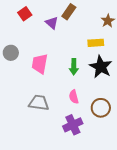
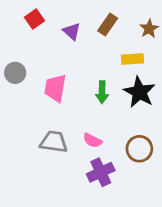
brown rectangle: (69, 12) -> (108, 25), moved
pink semicircle: (74, 97) -> (92, 140), moved, turned -48

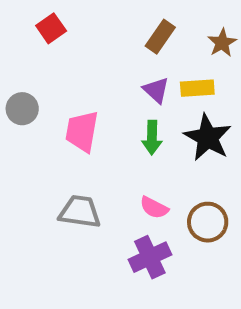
purple triangle: (72, 31) -> (156, 90), moved
pink semicircle: (92, 140) -> (154, 208), moved

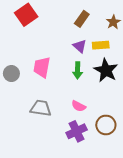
red square: (51, 28) -> (26, 15), size x1.5
gray circle: (22, 109) -> (11, 74), moved
brown circle: (208, 222) -> (106, 125), moved

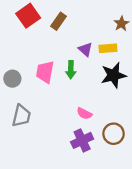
brown rectangle: (82, 19) -> (58, 21), moved
green arrow: (78, 70) -> (71, 70), moved
black star: (106, 70) -> (114, 75), turned 30
gray trapezoid: (41, 108) -> (21, 116), moved, turned 95

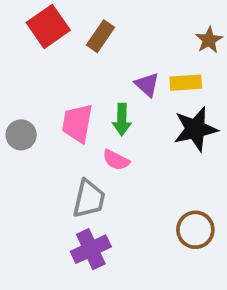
pink semicircle: (84, 113) -> (116, 160), moved
gray trapezoid: (21, 116) -> (89, 199), moved
purple cross: (82, 140) -> (91, 249), moved

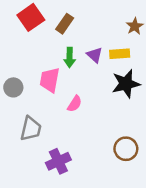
green arrow: (122, 119) -> (70, 57), moved
pink semicircle: (116, 160) -> (75, 104), turned -84
gray trapezoid: (89, 199) -> (31, 129), moved

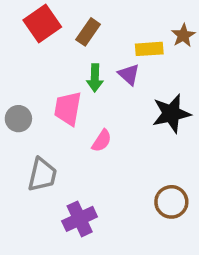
yellow rectangle: (120, 54) -> (149, 49), moved

